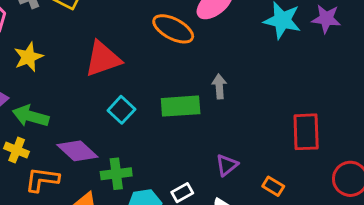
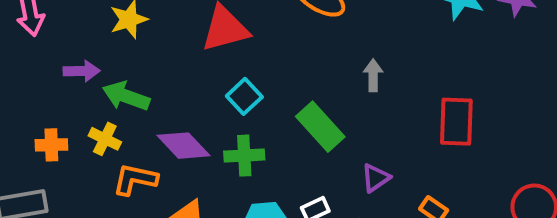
green rectangle: (181, 106) -> (320, 127), moved, turned 48
red rectangle: (306, 132) -> (456, 122), moved
green cross: (116, 174) -> (244, 156), moved

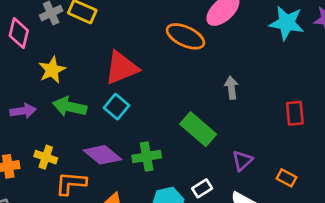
green arrow: (126, 96) -> (70, 107), moved
cyan square: (244, 96) -> (117, 107), moved
red rectangle: (456, 122) -> (295, 113), size x0.7

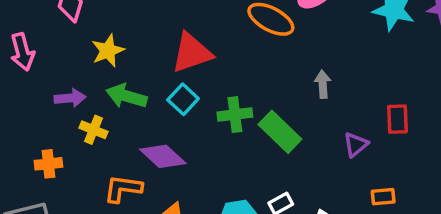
yellow cross: (46, 157) -> (93, 130), moved
green cross: (147, 157) -> (235, 115), moved
purple triangle: (242, 161) -> (356, 145), moved
orange rectangle: (286, 178) -> (383, 197), turned -36

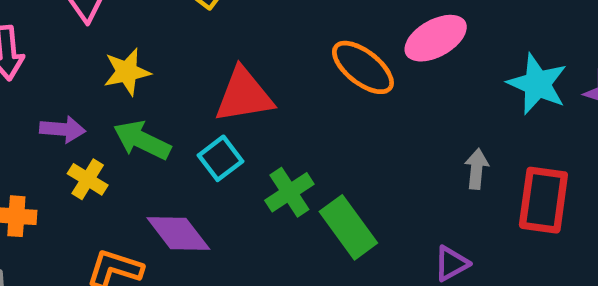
gray arrow: (323, 84) -> (477, 169), moved
green cross: (235, 115) -> (289, 192), turned -36
red rectangle: (398, 119) -> (543, 200), moved, size x1.5

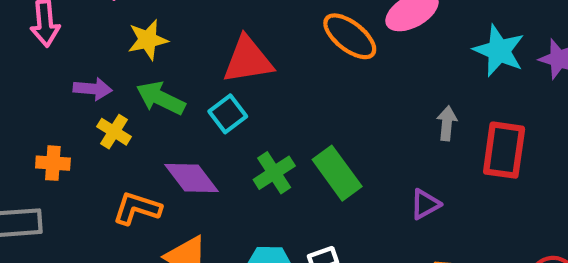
green cross: (289, 192) -> (274, 173), moved

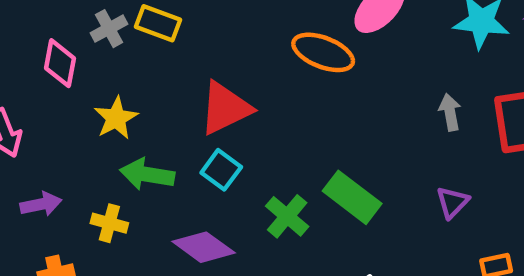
purple arrow: (93, 89) -> (41, 204), moved

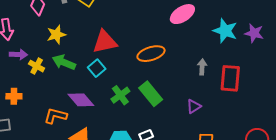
orange ellipse: (323, 52) -> (151, 54), moved, turned -52
purple arrow: (41, 204) -> (18, 55), moved
yellow cross: (109, 223) -> (37, 66), moved

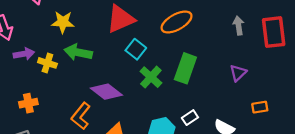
yellow star: (56, 35) -> (63, 22), turned 30
cyan square: (97, 68) -> (136, 49), moved
green rectangle: (151, 94) -> (185, 68), turned 70
orange L-shape: (55, 116) -> (81, 116), turned -55

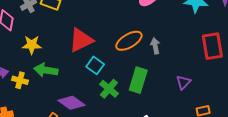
gray arrow: (239, 25) -> (155, 46), moved

